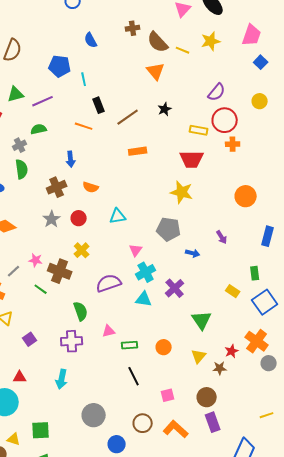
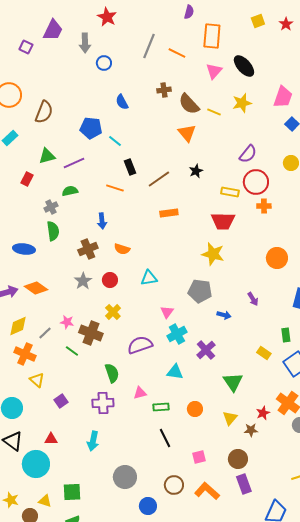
cyan line: (84, 79) -> (115, 141), turned -40
cyan triangle: (144, 299) -> (175, 372), moved

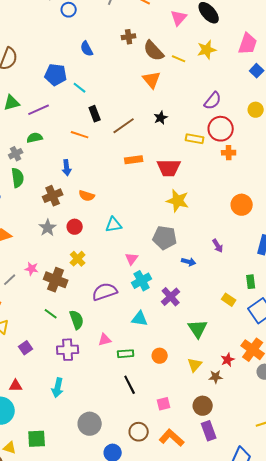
red trapezoid: (223, 221) -> (169, 168), moved
green line: (72, 351) -> (51, 314), moved

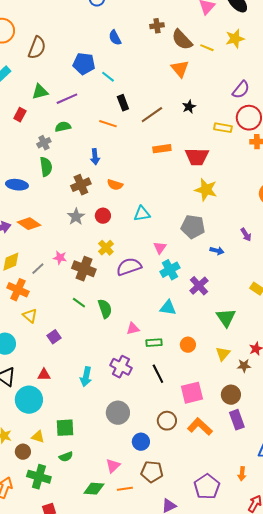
purple semicircle: (105, 292) -> (129, 267), moved
purple cross: (68, 350) -> (121, 367), moved, turned 30
pink square: (164, 404) -> (192, 393), size x1.6

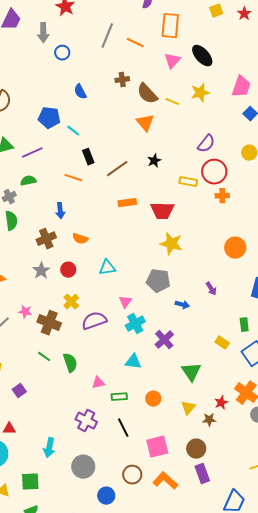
cyan arrow: (86, 377) -> (49, 448), moved

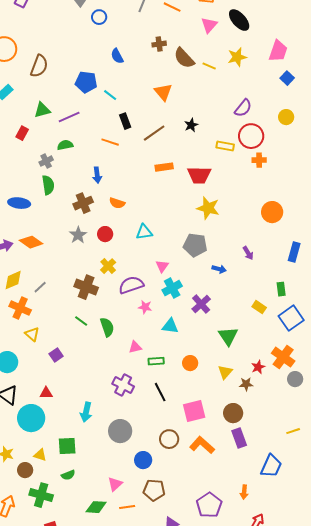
orange triangle: (145, 123) -> (163, 92), moved
pink star: (25, 312) -> (145, 307), moved

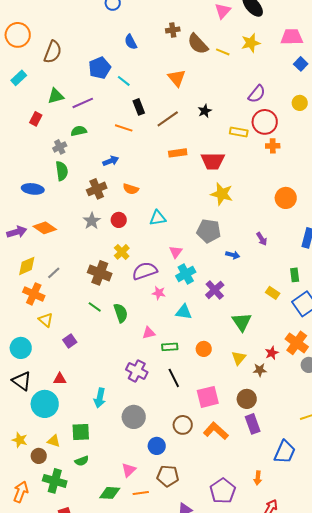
pink trapezoid: (278, 51) -> (292, 37), turned -110
blue pentagon: (86, 82) -> (100, 68), turned -30
blue arrow: (97, 175) -> (111, 161), turned -105

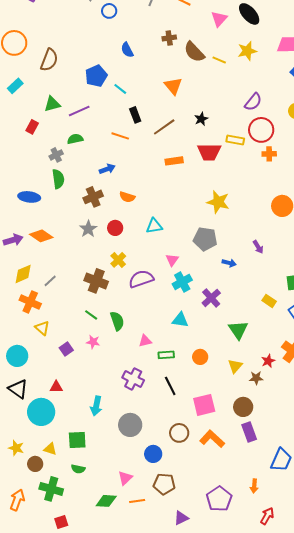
red trapezoid: (213, 161) -> (209, 152), moved
pink star: (159, 293) -> (93, 342), moved
green semicircle: (82, 461) -> (78, 469), turned 32

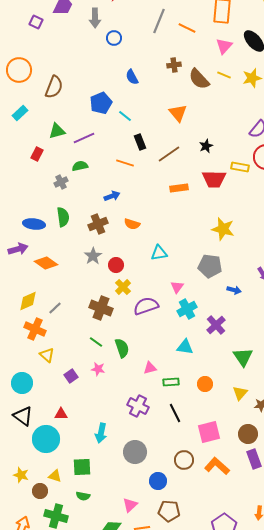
yellow line: (219, 60) -> (224, 75), moved
green semicircle: (58, 179) -> (63, 217), moved
red circle: (115, 228) -> (116, 265), moved
purple arrow: (13, 240) -> (18, 249), moved

